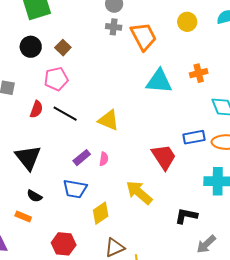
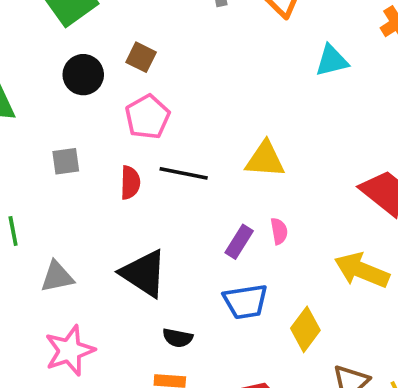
cyan triangle: (159, 81) -> (332, 61), size x0.7

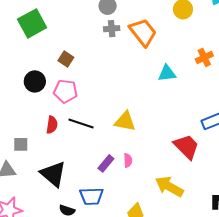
black circle: (83, 75) -> (35, 81), moved
pink pentagon: (147, 117) -> (65, 91), turned 30
gray square: (66, 161) -> (21, 144), moved
blue trapezoid: (246, 302) -> (91, 196), moved

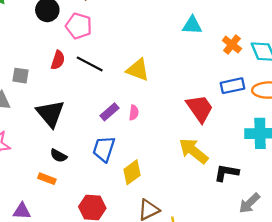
orange cross: (204, 57) -> (232, 45), moved, turned -36
yellow arrow: (169, 187) -> (194, 151), moved
blue trapezoid: (91, 196) -> (104, 149), moved, turned 100

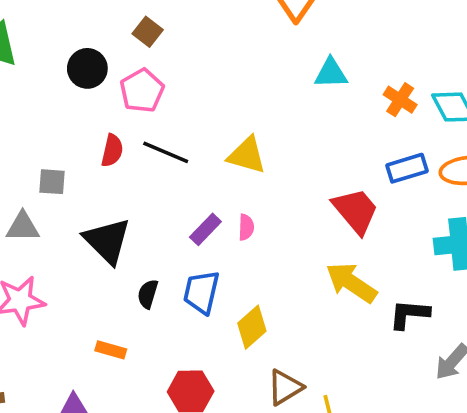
pink pentagon: (79, 26) -> (142, 91), turned 30
black semicircle: (59, 156) -> (148, 294), moved, turned 84

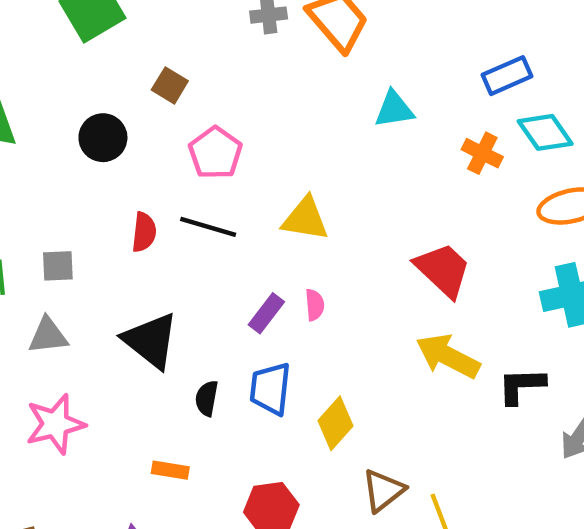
pink pentagon: (142, 91) -> (215, 153), moved
orange cross: (400, 100) -> (482, 153), moved
blue rectangle: (407, 168) -> (507, 76), moved
gray square: (52, 182) -> (58, 266), moved

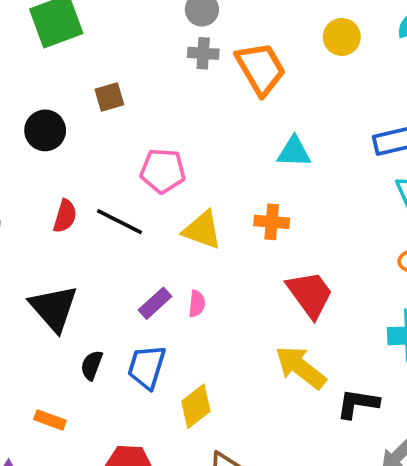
brown square: (170, 85) -> (109, 97), turned 32
pink pentagon: (215, 153) -> (163, 171), moved, turned 30
orange cross: (482, 153) -> (272, 222), moved, turned -32

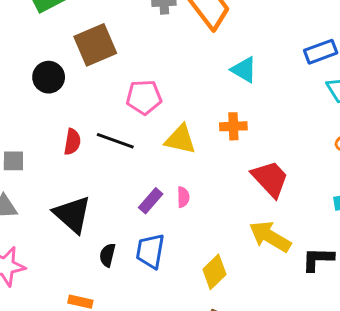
brown square: (109, 97) -> (95, 45), size x1.8
cyan triangle: (294, 152) -> (244, 70), turned 36
yellow diamond: (196, 406) -> (214, 272), moved

